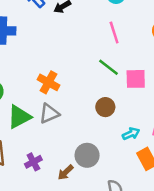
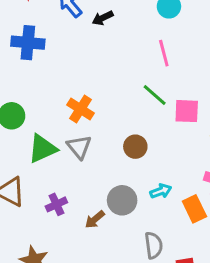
brown circle: (105, 107) -> (135, 147), moved
gray triangle: (49, 114) -> (79, 147), turned -50
cyan arrow: (131, 134) -> (161, 191), moved

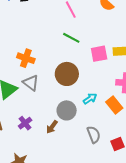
pink square: (187, 111) -> (99, 54), moved
brown circle: (135, 147) -> (67, 74), size x1.5

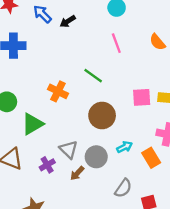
green line: (71, 38) -> (93, 76), moved
gray triangle: (31, 83) -> (69, 149), moved
gray semicircle: (94, 135) -> (123, 188), turned 48

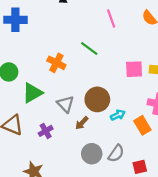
brown circle: (102, 115) -> (97, 99), moved
gray triangle: (69, 149) -> (66, 104), moved
gray circle: (96, 157) -> (92, 154), moved
brown arrow: (77, 173) -> (82, 123), moved

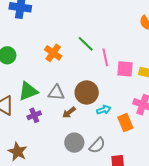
pink line: (111, 18) -> (105, 57), moved
green triangle: (32, 93) -> (28, 91), moved
gray triangle: (66, 104) -> (56, 93), turned -48

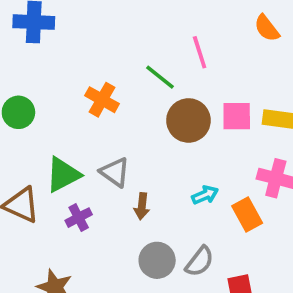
pink line: (105, 57) -> (200, 52), moved
brown circle: (87, 92) -> (188, 120), moved
gray triangle: (56, 93) -> (115, 172), turned 36
brown arrow: (69, 113) -> (142, 206), turned -40

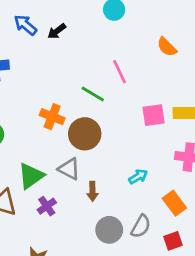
brown circle: (188, 120) -> (85, 134), moved
orange rectangle: (247, 215) -> (174, 203), moved

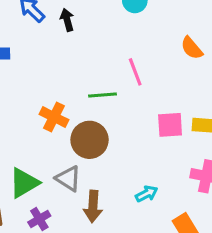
black arrow: (57, 31) -> (67, 20), turned 108
green line: (93, 94) -> (103, 95), turned -40
brown arrow: (92, 191) -> (93, 206), size x1.4

